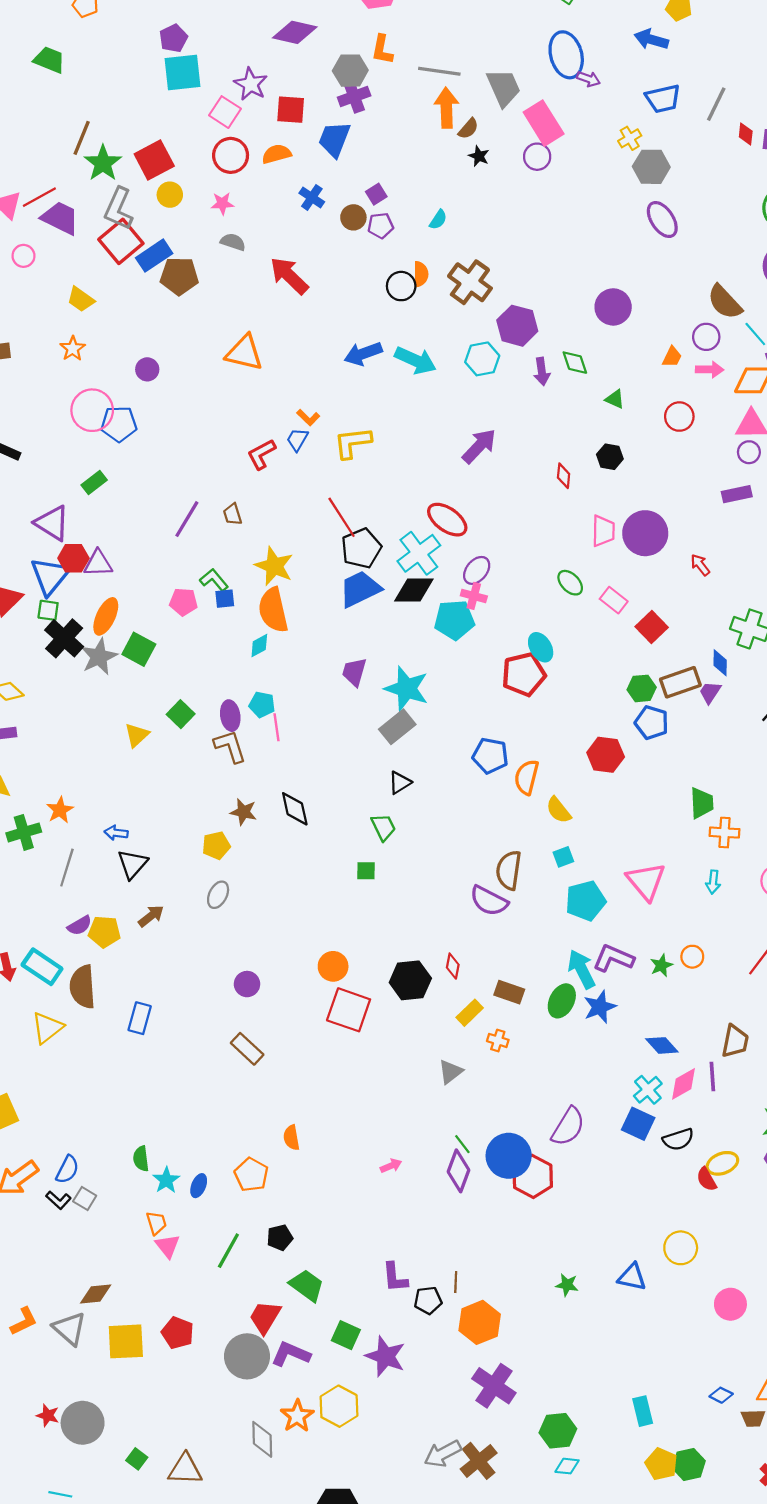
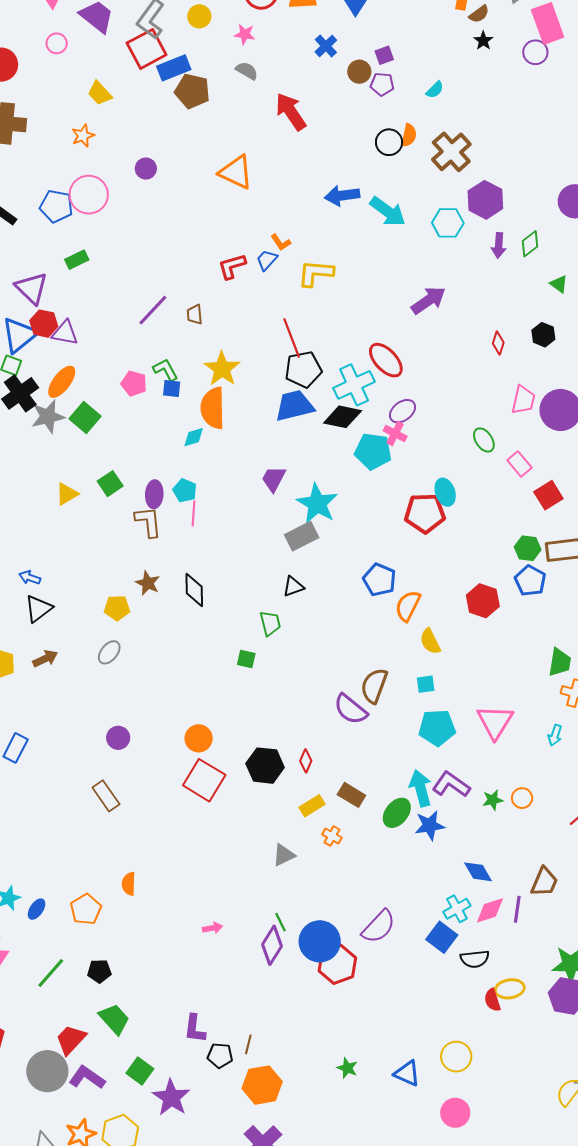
green diamond: (575, 363) -> (530, 244), turned 60
blue pentagon: (119, 424) -> (56, 206), moved
pink circle: (730, 1304) -> (455, 1113), moved

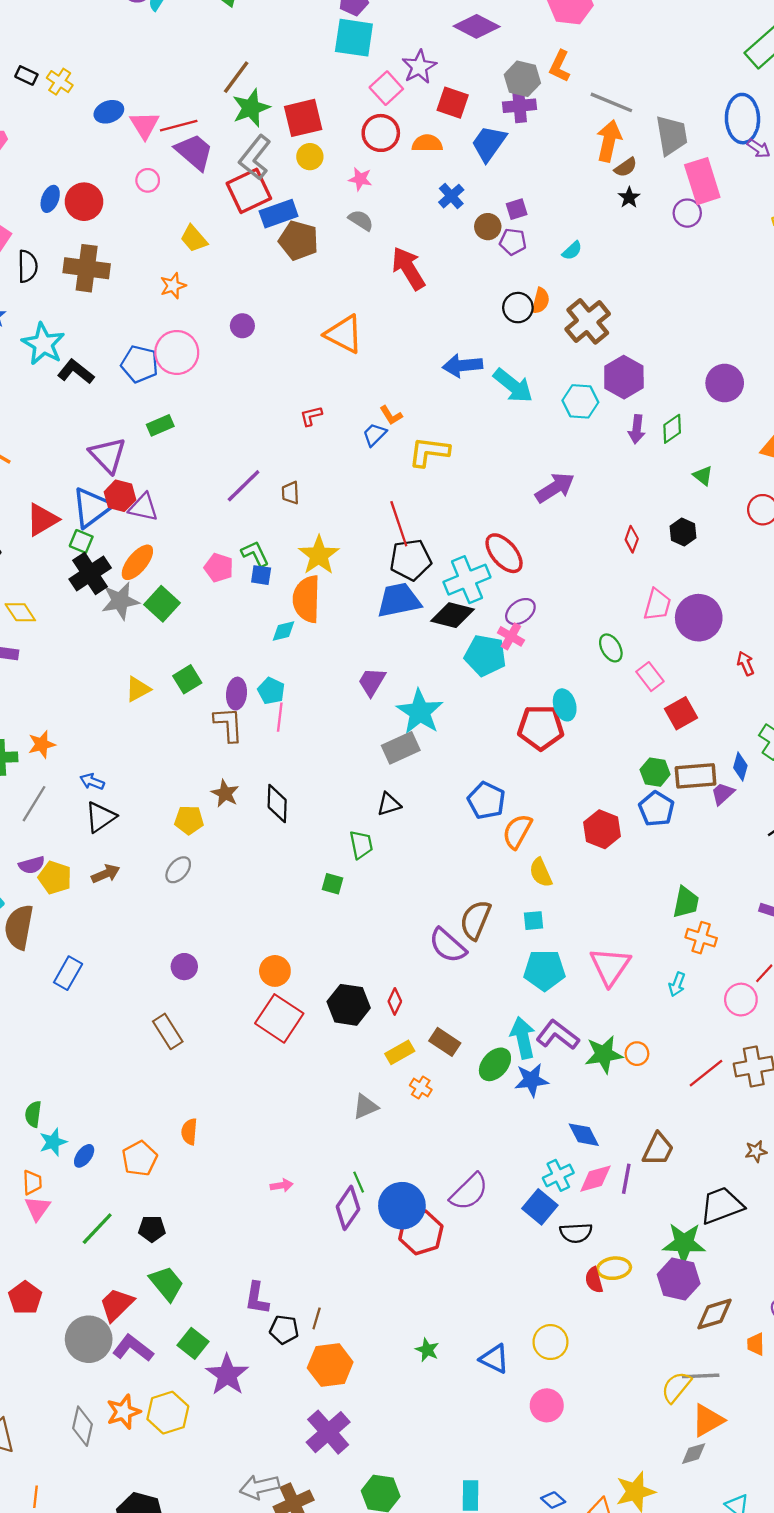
red L-shape: (232, 266) -> (311, 416), moved, size x0.7
green star: (493, 800) -> (604, 1054), size x1.6

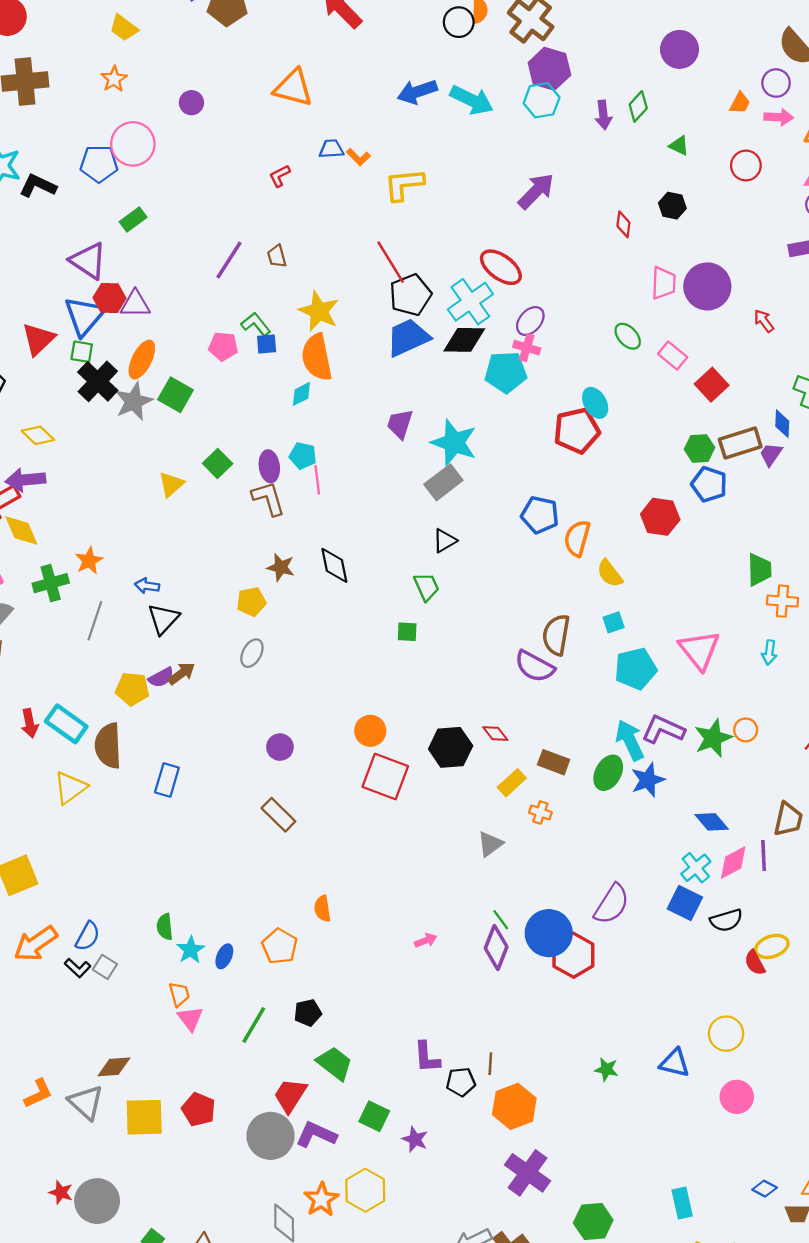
purple hexagon: (624, 377) -> (549, 69), moved
blue trapezoid: (375, 435) -> (331, 149), moved, turned 55
purple semicircle: (32, 865) -> (161, 677), moved
red diamond: (395, 1001) -> (495, 734), turned -50
purple star: (227, 1375) -> (415, 1139), size x0.6

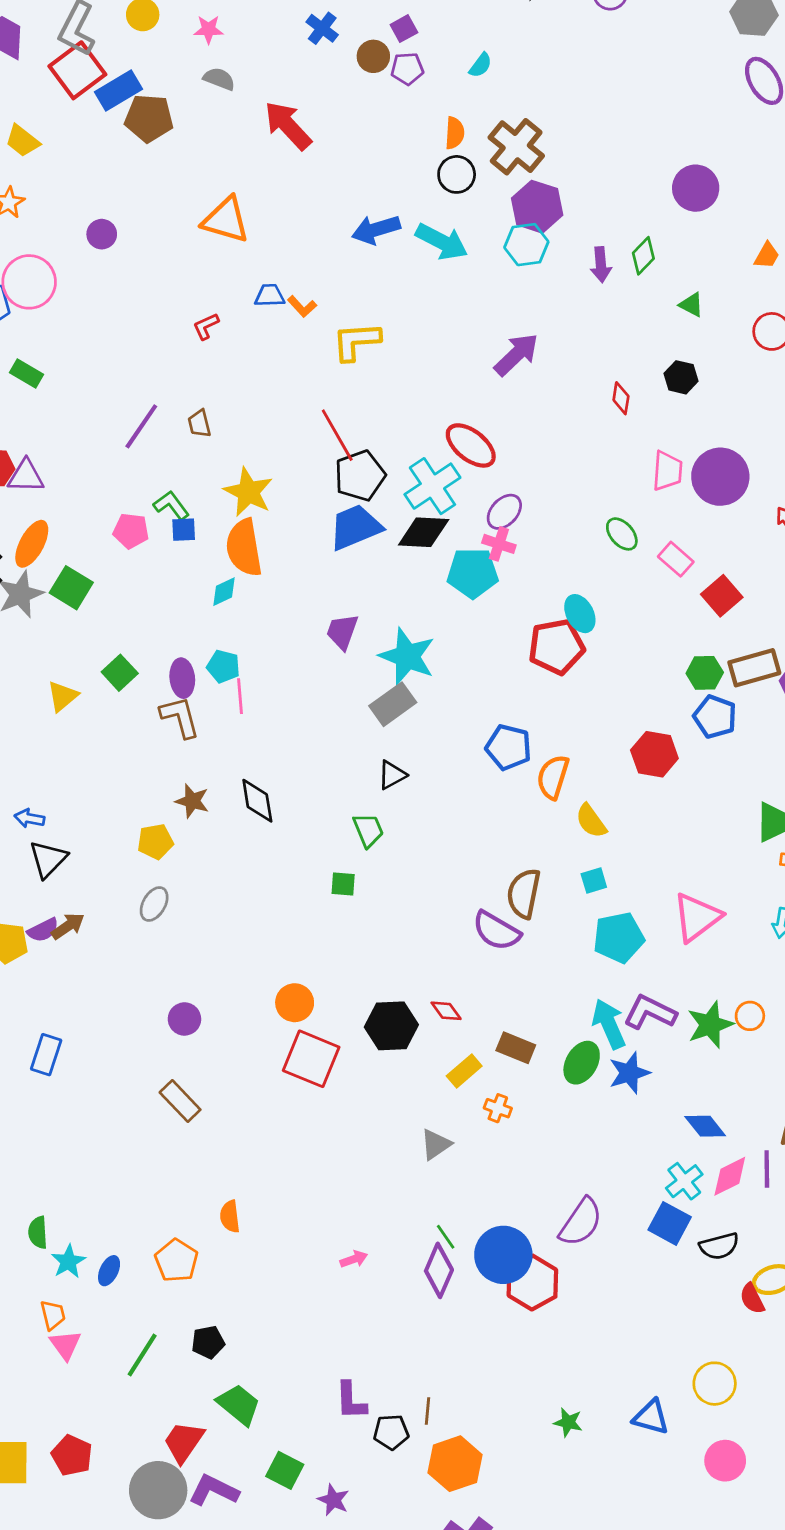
black circle: (459, 22) -> (457, 174), moved
green rectangle: (133, 219) -> (27, 374), turned 65
pink triangle: (699, 650) -> (697, 917), turned 30

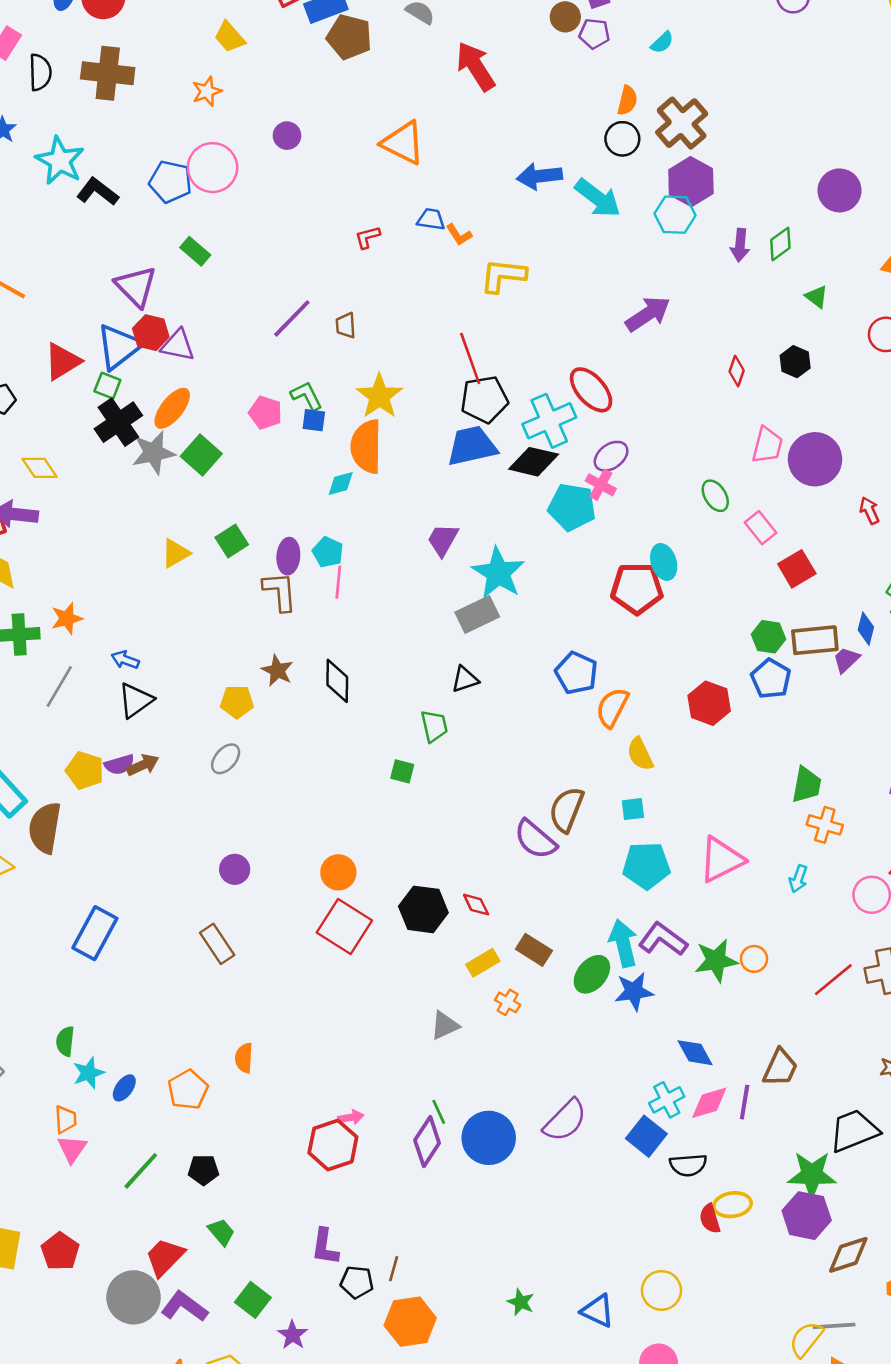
blue rectangle: (46, 1055) -> (95, 933), moved, size x1.4
red hexagon: (532, 1283) -> (333, 1145), moved
green trapezoid: (239, 1405) -> (221, 1232), size x0.7

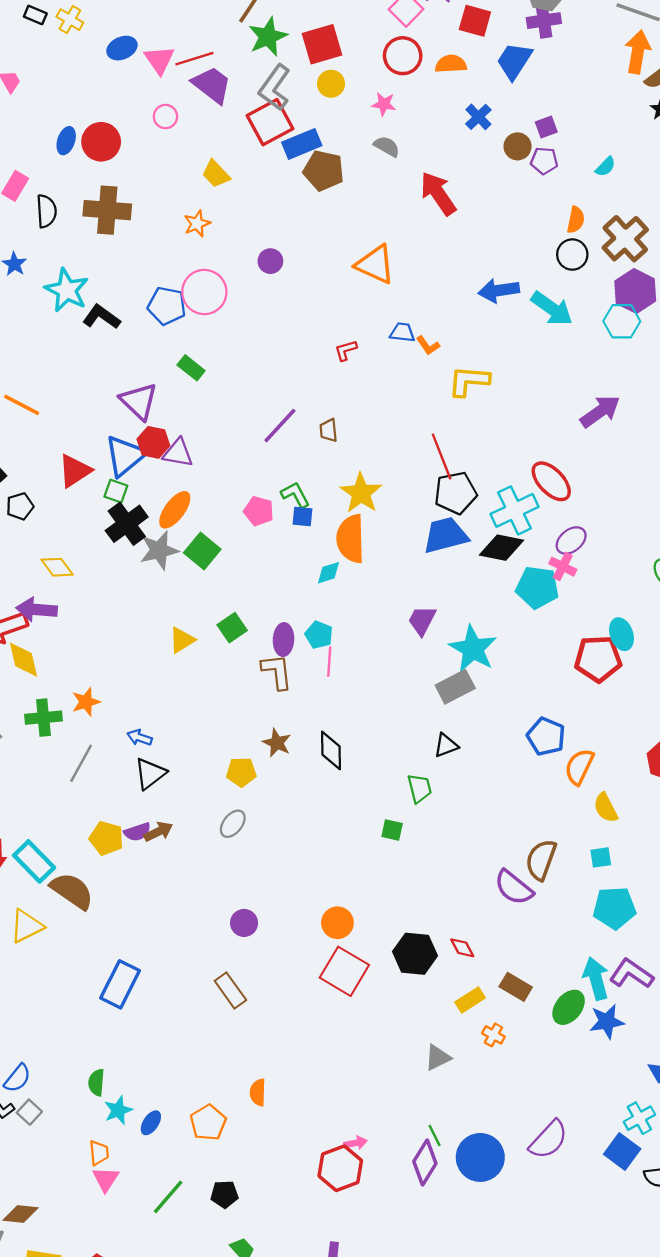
brown semicircle: (45, 828) -> (72, 891), turned 117

